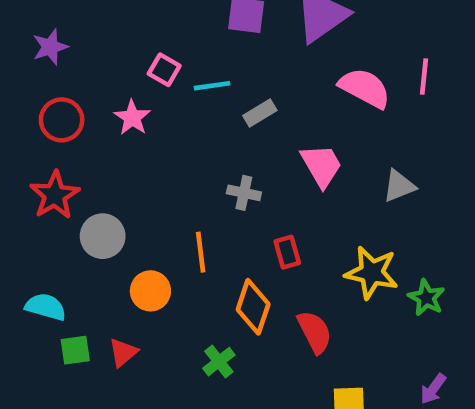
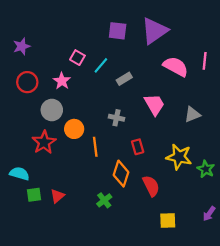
cyan line: (212, 86) -> (101, 65), turned -42
red star: (55, 195) -> (44, 142), moved
gray circle: (103, 236) -> (52, 110), moved
orange circle: (150, 291) -> (74, 129), moved

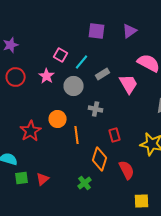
purple triangle: (154, 31) -> (130, 31), size x0.6
pink trapezoid: (154, 104) -> (129, 84), moved
gray circle: (52, 110) -> (74, 86), moved

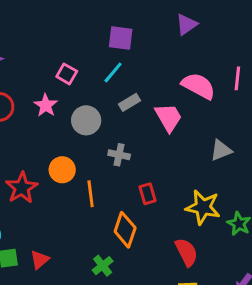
purple triangle: (130, 31) -> (186, 25), moved
cyan line: (82, 62) -> (113, 72), moved
red semicircle: (127, 170) -> (186, 252), moved

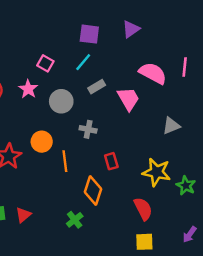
purple triangle: (186, 25) -> (131, 29), moved

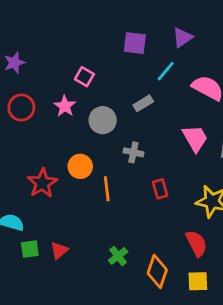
cyan line: (83, 62) -> (166, 71), moved
pink trapezoid: (128, 99) -> (195, 138), moved
orange diamond: (93, 190) -> (157, 271), moved

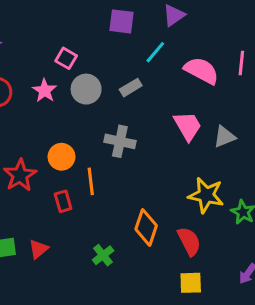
gray circle: (103, 120) -> (86, 89), moved
gray cross: (133, 152) -> (120, 141), size x1.4
red rectangle: (160, 189) -> (63, 201), moved
orange diamond: (157, 271) -> (146, 227), moved

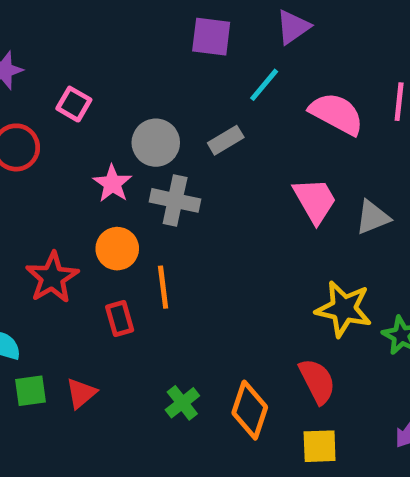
pink square: (66, 58) -> (74, 104), moved
pink star: (45, 91) -> (112, 184), moved
gray cross: (120, 141) -> (175, 200), moved
orange diamond: (146, 227) -> (250, 410), moved

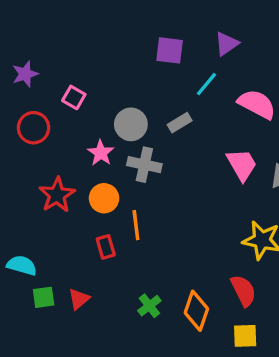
red star: (52, 278) -> (57, 195), moved

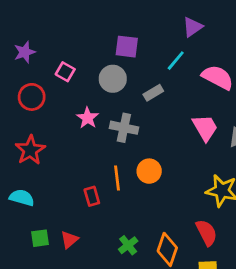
purple square: (170, 50) -> (127, 47), moved
gray circle: (131, 124) -> (113, 79), moved
red star: (57, 195) -> (30, 150), moved
orange circle: (104, 198) -> (149, 171), moved
cyan semicircle: (22, 265) -> (22, 198), moved

